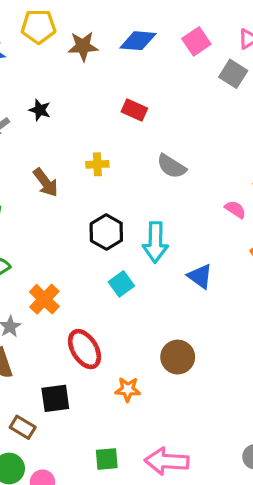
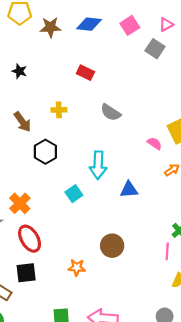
black hexagon: (106, 232) -> (45, 152), moved
blue triangle: (200, 276) -> (129, 190), turned -42
red ellipse: (85, 349) -> (30, 239), moved

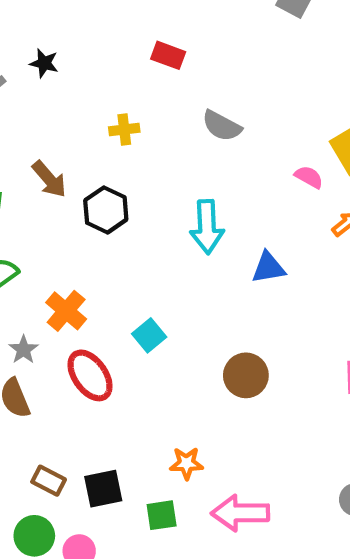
brown arrow: (22, 122) -> (49, 179), moved
cyan square: (74, 194) -> (149, 335), moved
orange star: (77, 268) -> (186, 463), moved
black square: (26, 273) -> (103, 489), moved

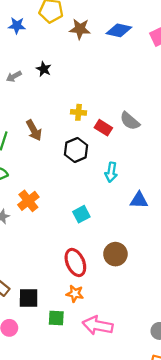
red rectangle: (168, 55) -> (103, 128), moved
black hexagon: (106, 210) -> (76, 150), moved
cyan arrow: (207, 227) -> (111, 172), size x0.7
cyan square: (149, 335) -> (81, 214), moved
red ellipse: (90, 375) -> (75, 262), moved

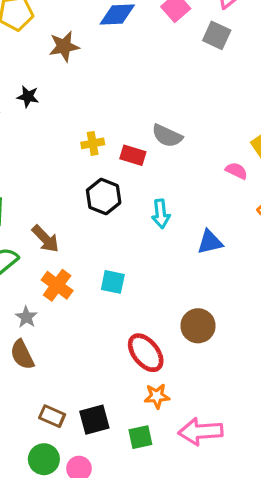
brown star: (80, 29) -> (64, 46), moved
brown arrow: (34, 130) -> (45, 239), moved
cyan square: (81, 214) -> (113, 282), moved, turned -35

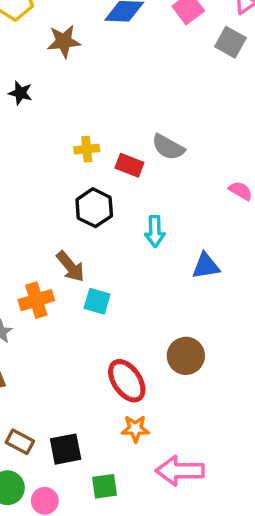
brown arrow: (45, 239) -> (70, 267), moved
orange cross: (57, 285) -> (36, 300), turned 32
green square: (140, 437) -> (105, 486), moved

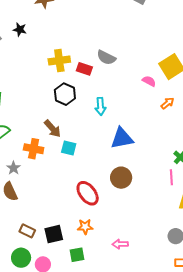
yellow cross: (87, 149) -> (59, 61), size x1.5
blue triangle: (206, 266) -> (122, 138), moved, size x1.4
orange cross: (36, 300) -> (34, 149), turned 30
orange star: (135, 429) -> (85, 227), moved
pink arrow: (180, 471) -> (120, 244), size x0.6

